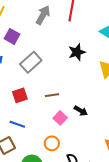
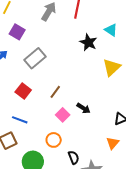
black star: (77, 52) -> (88, 42), moved, turned -30
red square: (20, 95) -> (23, 91), turned -35
brown line: (52, 95) -> (55, 92), turned -48

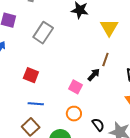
gray rectangle: (35, 58) -> (43, 33), moved
brown line: (55, 92) -> (105, 60), moved
black arrow: (84, 108) -> (94, 75), turned -64

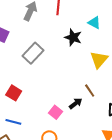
brown line: (105, 60) -> (90, 91), turned -64

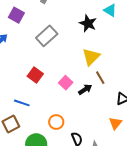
yellow triangle: (99, 60) -> (91, 57), moved
red square: (14, 93) -> (35, 75), moved
pink square: (56, 112) -> (66, 83), moved

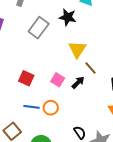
gray rectangle: (47, 36) -> (39, 28), moved
blue line: (22, 103) -> (32, 107), moved
orange circle: (56, 122) -> (51, 108), moved

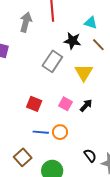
gray rectangle: (39, 28) -> (52, 61), moved
brown line: (90, 68) -> (98, 45), moved

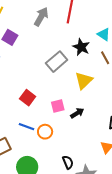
pink square: (65, 104) -> (58, 106), turned 32

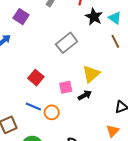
black star: (81, 47) -> (94, 17), moved
yellow triangle: (84, 81) -> (91, 74), moved

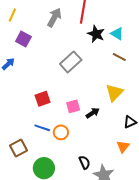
brown line: (115, 41) -> (119, 57), turned -32
yellow triangle: (91, 74) -> (114, 93), moved
red square: (36, 78) -> (43, 99), turned 35

